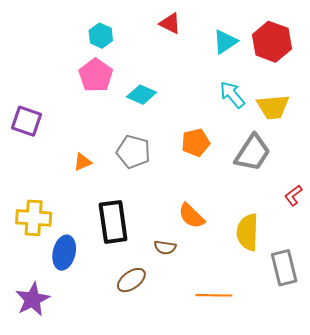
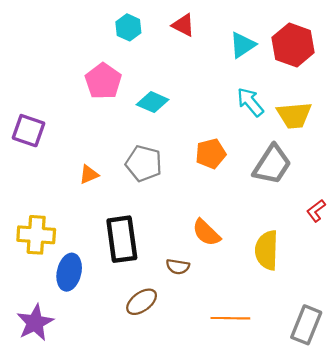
cyan hexagon: (101, 36) -> (128, 27), moved
gray rectangle: (284, 268) -> (306, 325), moved, turned 36

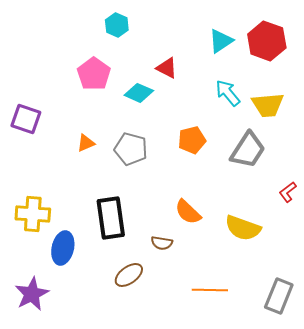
red triangle: (183, 25) -> (167, 68), moved
orange triangle: (89, 174) -> (86, 143), moved
yellow semicircle: (267, 250) -> (243, 228), turned -72

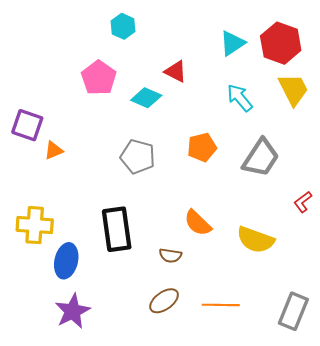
yellow trapezoid: (268, 105) -> (293, 89), moved, turned -112
orange triangle: (86, 143) -> (54, 150), moved
brown ellipse: (129, 275) -> (164, 301), moved
purple star: (32, 294) -> (73, 311), moved

